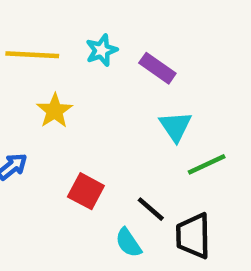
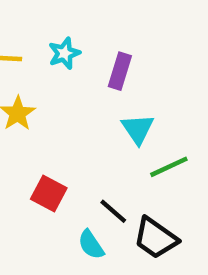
purple rectangle: (157, 68) -> (120, 71), turned 72
black trapezoid: (193, 236) -> (156, 238), turned -54

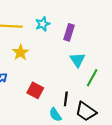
green line: (169, 167) -> (92, 78), turned -36
black line: (113, 211) -> (66, 99), turned 56

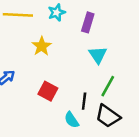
yellow star: (20, 52) -> (42, 46), moved
green line: (92, 78) -> (108, 86), moved

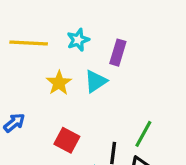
cyan triangle: (98, 55) -> (96, 81), moved, turned 30

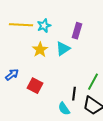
cyan star: (78, 40) -> (44, 26), moved
red square: (67, 140) -> (35, 86), moved

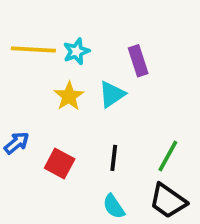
purple rectangle: (77, 31) -> (138, 61), turned -35
black line: (74, 94) -> (114, 158), moved

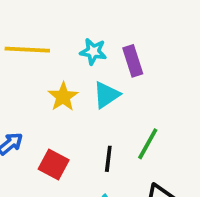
cyan star: (76, 51) -> (93, 51), moved, turned 30
green line: (168, 156) -> (148, 144), moved

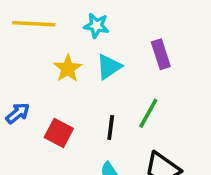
purple rectangle: (133, 61) -> (161, 54), moved

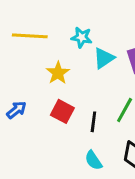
cyan triangle: (109, 67) -> (104, 58), moved
red square: (59, 133) -> (62, 111), moved

